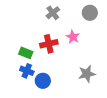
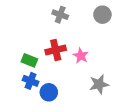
gray cross: (53, 13) -> (60, 15), turned -32
pink star: (73, 37) -> (81, 56), moved

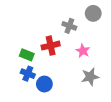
gray cross: (60, 15) -> (69, 26), moved
pink star: (81, 56) -> (83, 51), moved

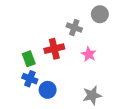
green rectangle: (27, 55) -> (29, 59), turned 48
gray star: (90, 77) -> (92, 95), moved

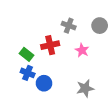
gray circle: (100, 14) -> (100, 26), moved
green rectangle: (29, 59) -> (26, 54), turned -32

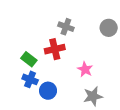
gray cross: (69, 26) -> (66, 27), moved
pink star: (82, 50) -> (85, 69), moved

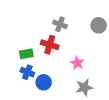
red cross: (55, 49) -> (50, 45), turned 30
green rectangle: (29, 59) -> (26, 54), turned -48

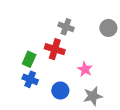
green rectangle: (26, 54) -> (29, 59), turned -56
blue circle: (44, 82) -> (60, 91), moved

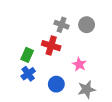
gray circle: (108, 28) -> (87, 25), moved
blue cross: (30, 79) -> (28, 74), turned 32

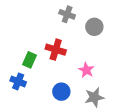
gray cross: (62, 25) -> (67, 14), moved
blue cross: (28, 74) -> (18, 81), moved, turned -32

